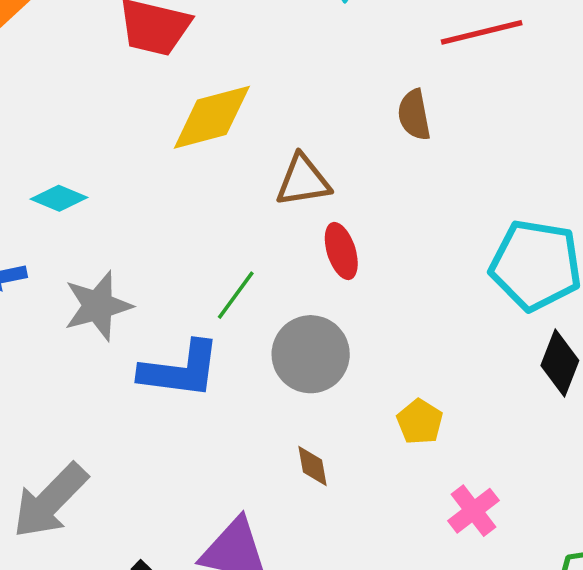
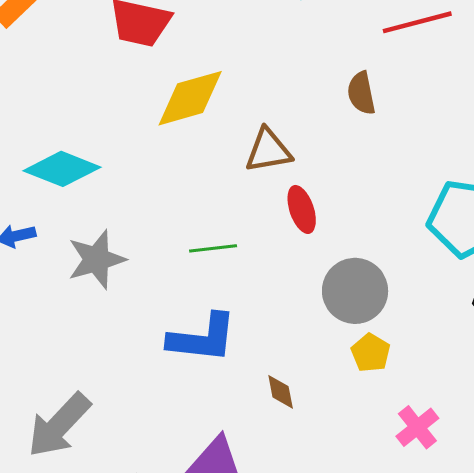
cyan diamond: (59, 198) -> (62, 169), size x1.6
green line: (236, 295) -> (213, 248), turned 48
gray circle: (311, 354) -> (355, 291), moved
blue L-shape: (180, 370) -> (202, 338), moved

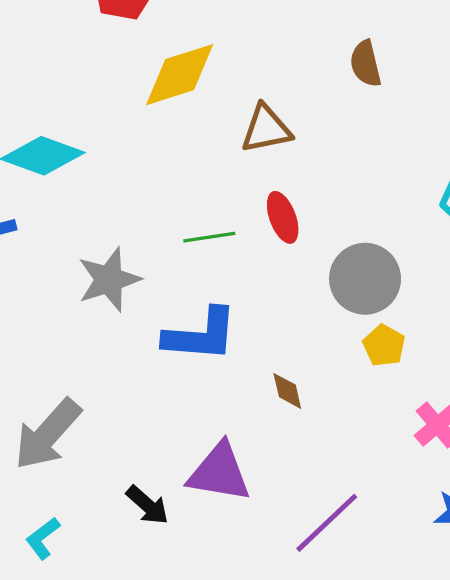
red ellipse: (302, 209) -> (283, 217), moved
gray star: (97, 259) -> (109, 280), moved

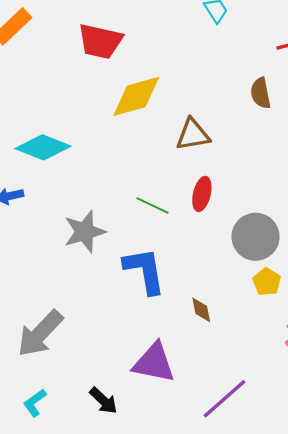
red ellipse: (283, 217) -> (202, 194), turned 32
green line: (209, 237) -> (153, 205), turned 32
blue L-shape: (201, 335) -> (145, 271), turned -106
black arrow: (147, 505) -> (103, 401), moved

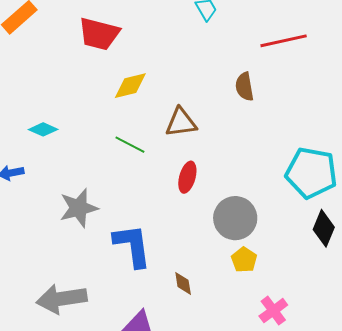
yellow diamond: (136, 96) -> (130, 86), size x0.7
cyan diamond: (43, 147) -> (43, 129), size x0.6
green line: (153, 205) -> (130, 145), moved
gray arrow: (40, 333) -> (62, 299), moved, turned 36

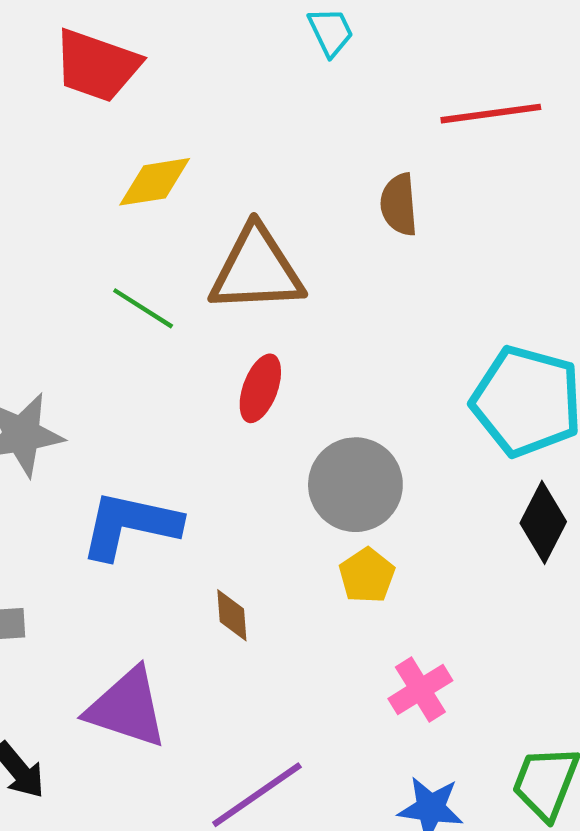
brown triangle: (181, 122) -> (256, 270), size x1.4
blue L-shape: (132, 246) -> (130, 525), turned -75

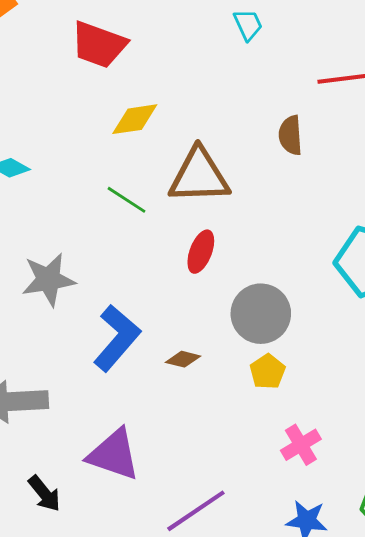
blue L-shape: (130, 525) -> (117, 338), turned 118
brown diamond: (232, 615) -> (183, 359), moved, turned -72

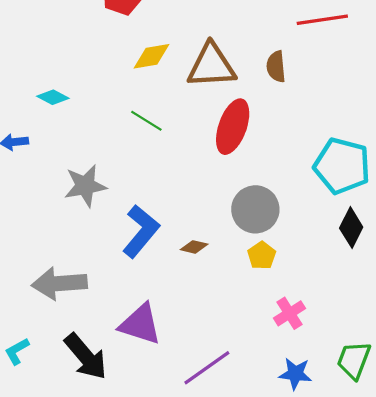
brown triangle: (199, 176) -> (211, 66), moved
red ellipse: (201, 252) -> (233, 127), moved, size x1.6
black arrow: (44, 494) -> (86, 357), size x1.6

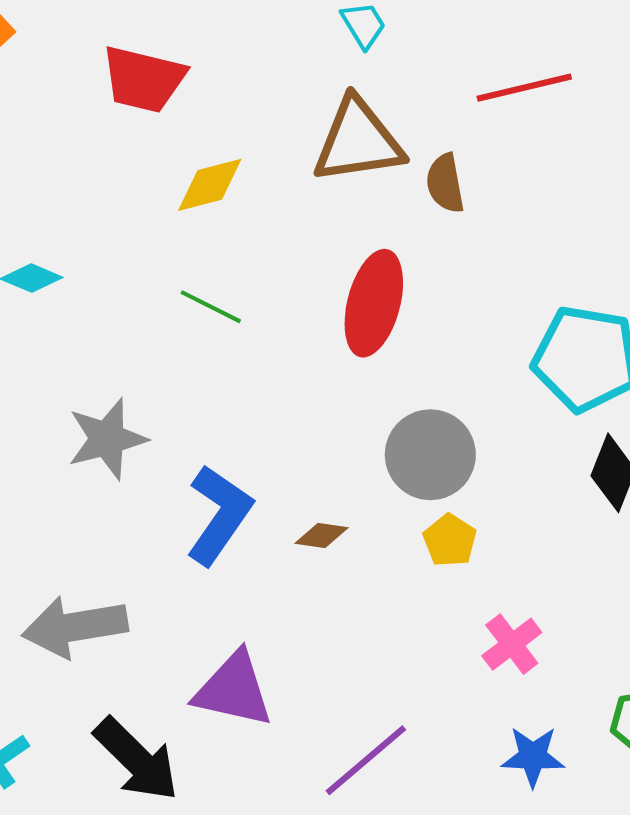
brown triangle: (211, 66) -> (358, 141), moved

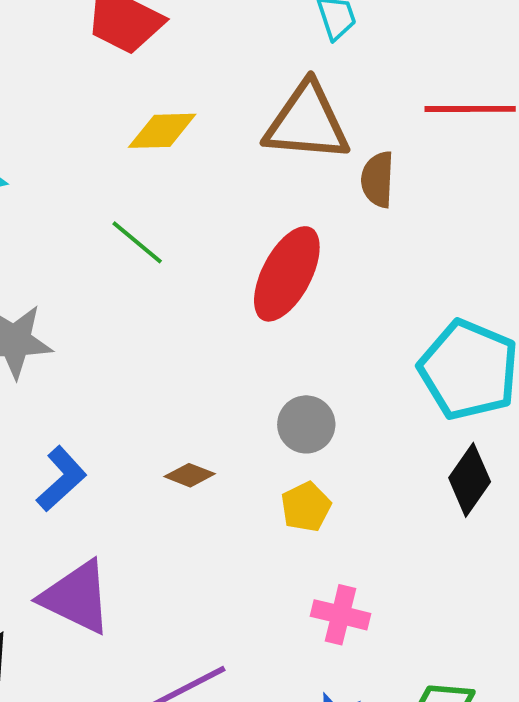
gray circle: (430, 455) -> (306, 424), size x0.7
blue L-shape: (219, 515) -> (61, 479), moved, size x0.7
pink cross: (512, 644) -> (340, 615), turned 38

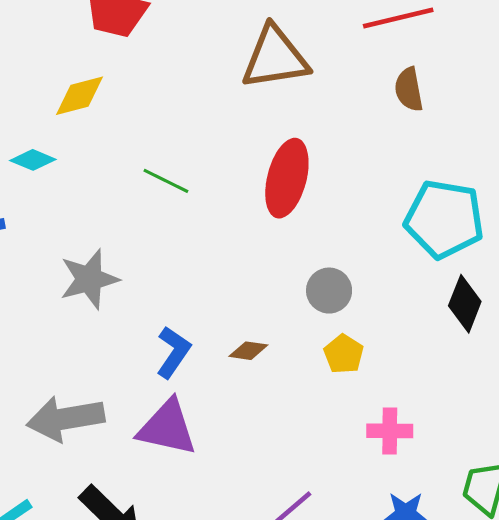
yellow diamond: (162, 131) -> (79, 96), moved
brown semicircle: (378, 179) -> (409, 89), moved
blue L-shape: (61, 479) -> (173, 352), moved
purple triangle: (77, 597) -> (167, 428), moved

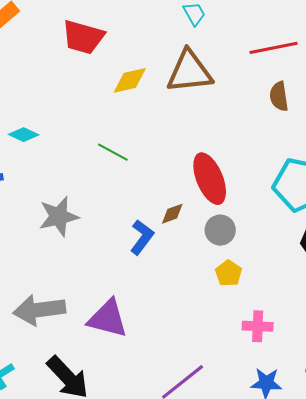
yellow diamond: (79, 96) -> (130, 80), moved
red ellipse: (287, 178) -> (210, 179), moved, turned -39
brown diamond: (248, 351) -> (172, 214), moved, turned -30
blue L-shape: (173, 352) -> (142, 237), moved

